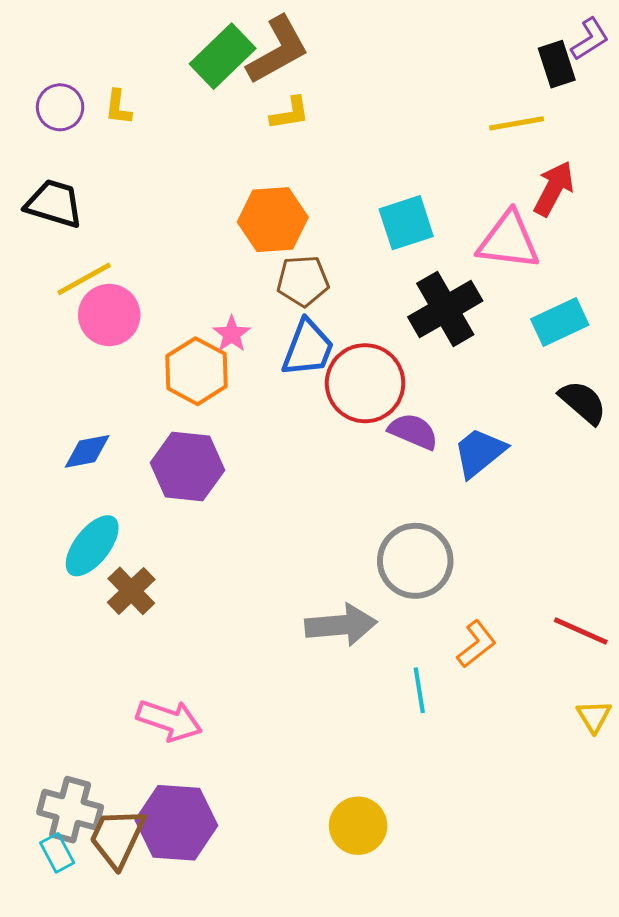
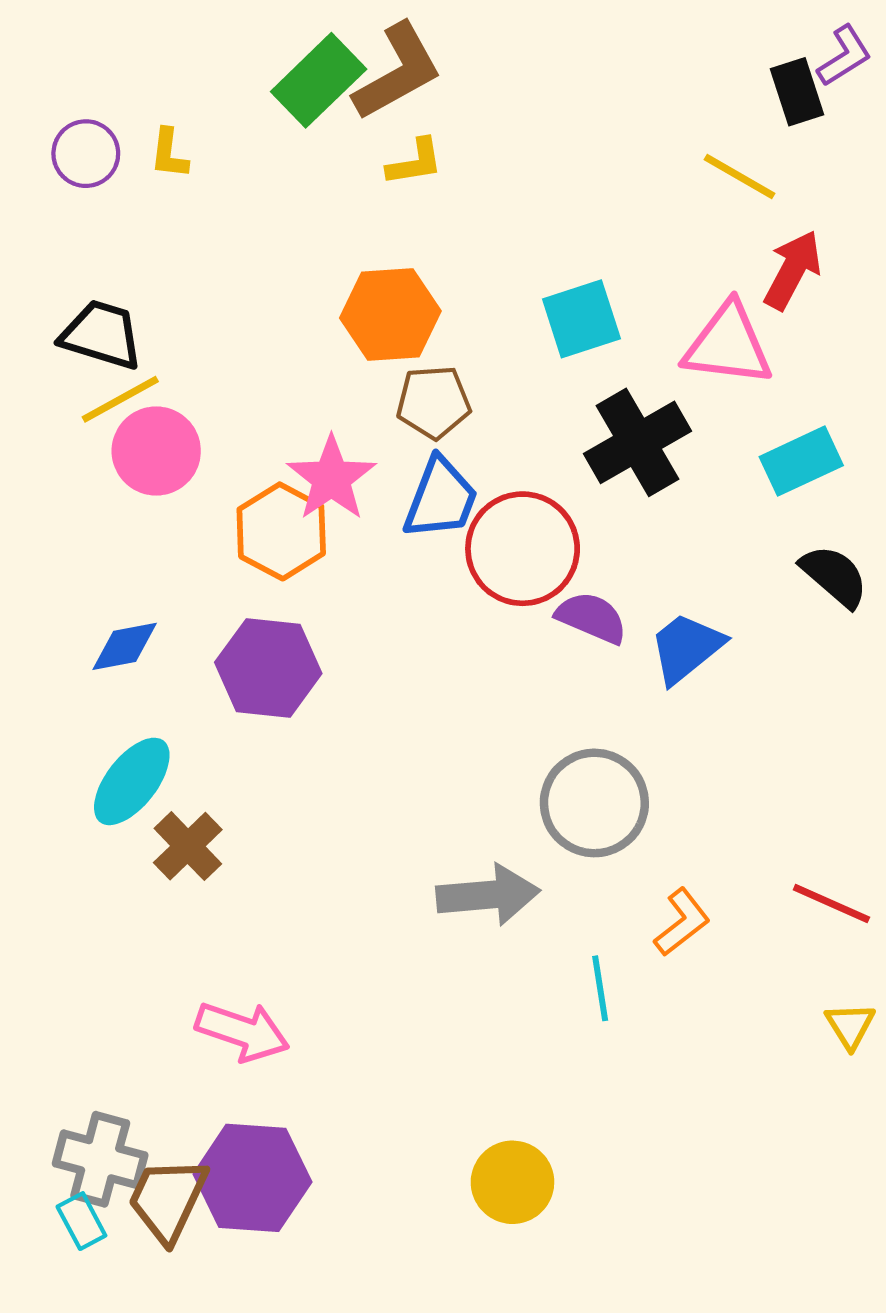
yellow line: (517, 123) -> (739, 177), turned 40
black trapezoid: (54, 204) -> (102, 335), moved
pink star: (232, 334) -> (331, 478), size x1.6

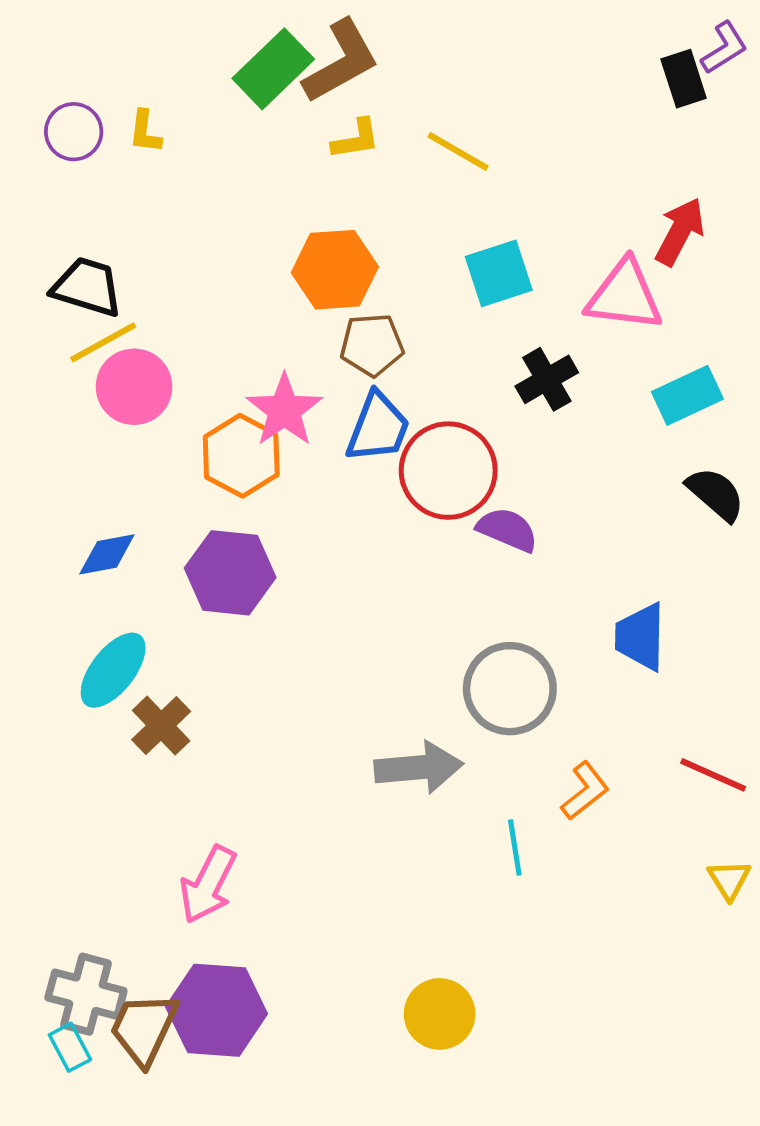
yellow line: (739, 177) -> (458, 151), moved
black cross: (637, 442) -> (547, 379), size x0.7
blue trapezoid: (686, 648) -> (640, 637), moved, turned -50
pink arrow: (242, 1031) -> (208, 885), turned 98

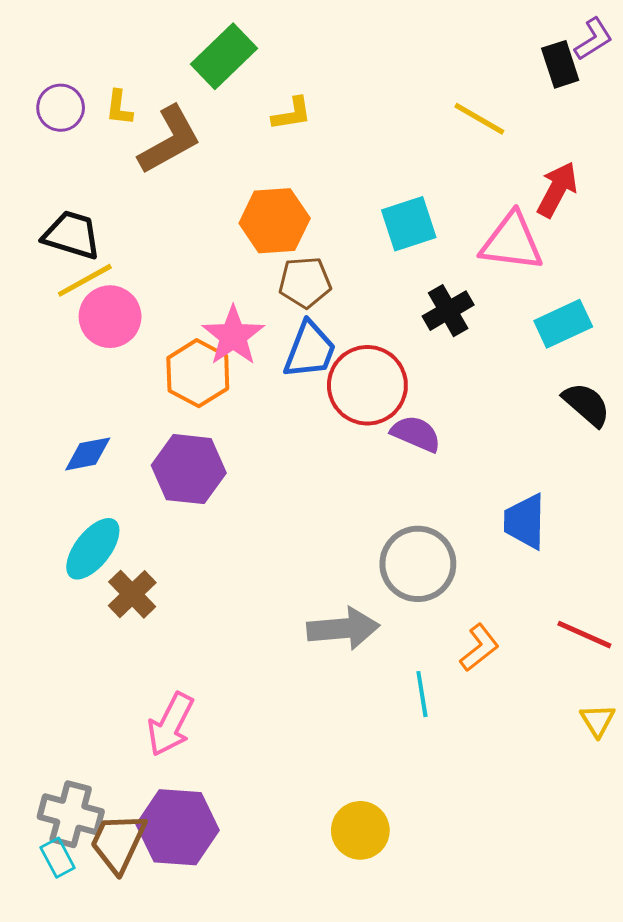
brown L-shape: (341, 61) -> (170, 140), moved
yellow line: (458, 151) -> (479, 119), moved

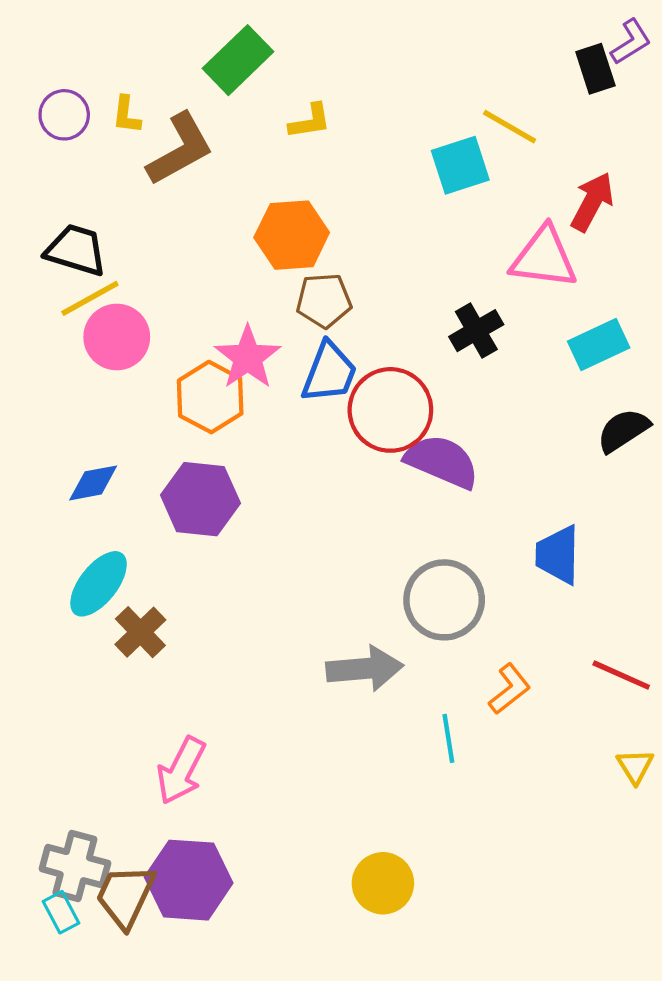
cyan square: (409, 224) -> (460, 165), moved
black semicircle: (586, 404) -> (623, 430), turned -74
purple semicircle: (416, 434) -> (442, 461), size x1.4

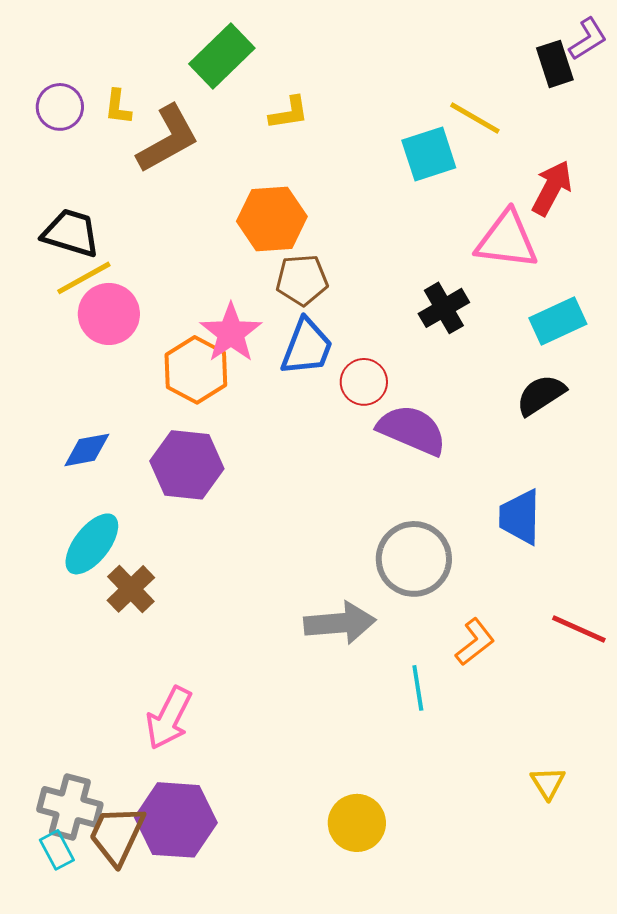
red circle: (390, 410) -> (364, 382), size x0.6
black semicircle: (623, 430) -> (541, 395), moved
yellow triangle: (635, 766) -> (548, 783), moved

